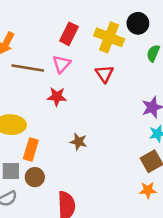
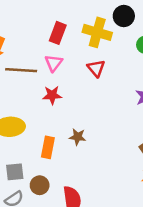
orange rectangle: (31, 150) -> (48, 147), moved
brown circle: (35, 177) -> (40, 185), moved

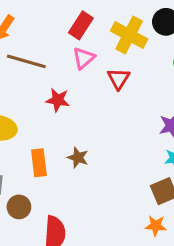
pink triangle: (54, 63) -> (84, 58), moved
orange rectangle: (48, 147) -> (39, 163), turned -30

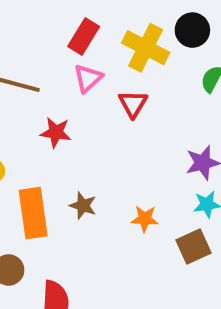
orange rectangle: (39, 163) -> (33, 213), size x1.4
orange star: (156, 226) -> (145, 219), moved

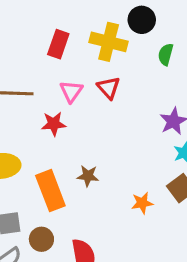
pink triangle: (88, 78) -> (71, 91), moved
orange star: (145, 219) -> (142, 203), moved

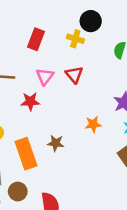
black circle: (142, 20) -> (91, 21), moved
yellow cross: (109, 42) -> (75, 39), size x0.6
orange star: (142, 203) -> (93, 124), moved

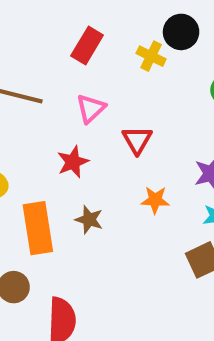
red triangle: (74, 75) -> (137, 140), moved
red star: (30, 101) -> (73, 162), moved, turned -30

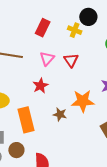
red triangle: (137, 140) -> (71, 60), moved
orange star: (155, 200) -> (83, 101), size x1.6
brown star: (89, 220) -> (60, 114), moved

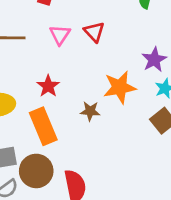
red star: (40, 86) -> (48, 86), moved
brown circle: (16, 150) -> (36, 171), size x1.5

